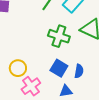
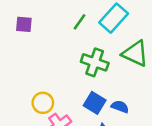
blue semicircle: (79, 71) -> (120, 107), turned -80

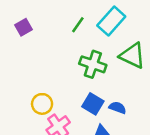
purple square: (24, 24) -> (24, 27), turned -35

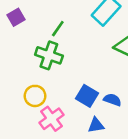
green line: (78, 25) -> (58, 29), moved
green cross: (93, 64) -> (49, 55), moved

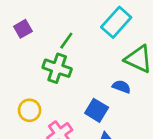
yellow circle: (35, 96) -> (30, 110), moved
blue semicircle: (112, 100) -> (121, 87), moved

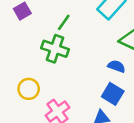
blue square: (97, 110) -> (113, 94), moved

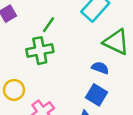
green cross: (55, 49) -> (40, 51), turned -30

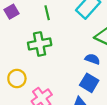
green line: (48, 25) -> (47, 13), moved, turned -48

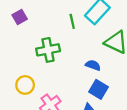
green line: (47, 13) -> (72, 21), moved
blue semicircle: (92, 59) -> (93, 65), moved

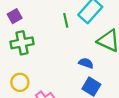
green cross: (48, 50) -> (22, 43), moved

